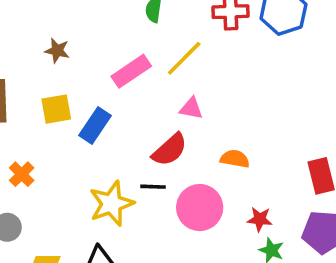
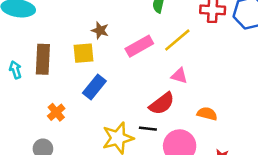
brown star: (57, 51) -> (100, 30), moved
yellow square: (56, 109) -> (83, 53), moved
blue rectangle: (95, 126) -> (94, 87), moved

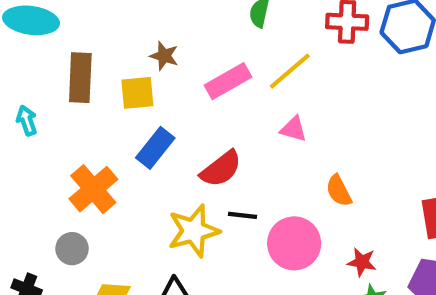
brown rectangle: (43, 59) -> (80, 78), moved
red semicircle: (162, 104) -> (221, 169), moved
orange cross: (56, 112) -> (93, 189), size x1.6
orange semicircle: (207, 114) -> (339, 191), turned -132

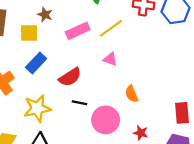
yellow star: (194, 231) -> (37, 108), moved

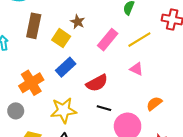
pink rectangle: (78, 31) -> (108, 40), turned -30
yellow square: (29, 33) -> (61, 38), turned 30
orange semicircle: (132, 94) -> (154, 104), turned 70

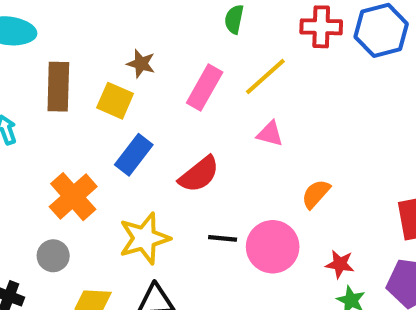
black line: (104, 108) -> (223, 238), moved

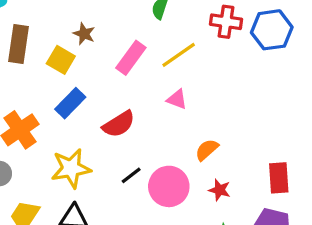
black line: (223, 238) -> (131, 175), turned -50
red star: (340, 264) -> (220, 190), moved

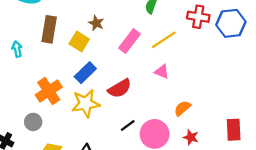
yellow star: (71, 168) -> (86, 103), moved

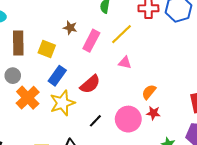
brown star: (96, 23) -> (70, 28), moved
gray circle: (33, 122) -> (13, 76), moved
black line: (128, 125) -> (95, 121), moved
red star: (191, 137) -> (153, 113), moved

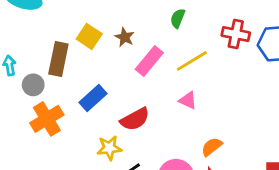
brown rectangle: (18, 43) -> (58, 59), moved
yellow square: (47, 49) -> (89, 36), moved
yellow star: (62, 103) -> (109, 148), moved, size x0.7

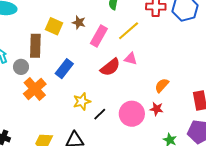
red semicircle: (135, 119) -> (110, 67), moved
orange semicircle: (212, 147) -> (162, 85), moved

